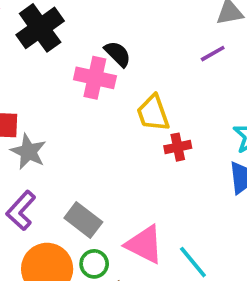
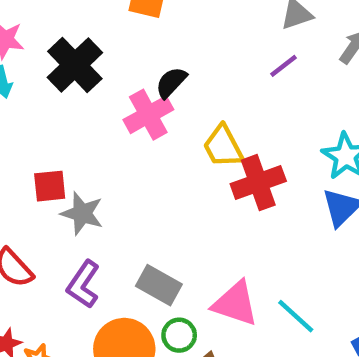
black semicircle: (118, 54) -> (171, 82), turned -84
pink cross: (95, 78) -> (148, 115), turned -33
red cross: (178, 147) -> (258, 183), size x1.6

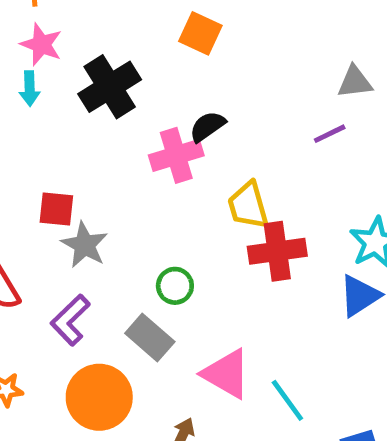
green circle: (179, 335) -> (175, 286), moved

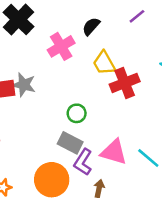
black semicircle: (207, 126) -> (91, 26), moved
gray star: (85, 245) -> (24, 85), moved
purple L-shape: (70, 320) -> (83, 162), moved

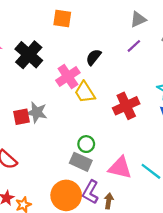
yellow trapezoid: (104, 63) -> (85, 92), moved
green circle: (77, 113) -> (86, 144), moved
purple L-shape: (83, 162) -> (91, 192), moved

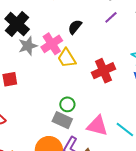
gray star: (37, 112) -> (28, 46), moved, turned -30

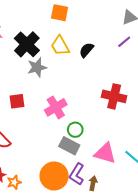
pink cross: (52, 44) -> (56, 107), moved
yellow trapezoid: (67, 58) -> (60, 46), moved
red cross: (104, 71) -> (114, 96), turned 35

